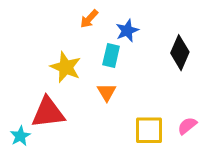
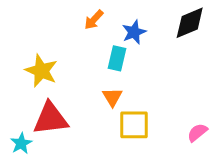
black diamond: (180, 53) -> (190, 23), moved, turned 44
yellow star: (66, 67) -> (41, 71), moved
yellow square: (149, 130) -> (134, 125), moved

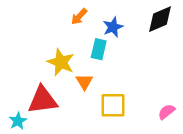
yellow star: (41, 71) -> (61, 62), moved
orange triangle: (112, 97) -> (84, 82), moved

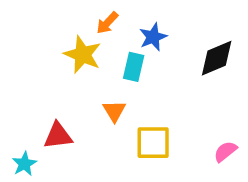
black diamond: (160, 19) -> (217, 58), moved
yellow star: (61, 62) -> (83, 55), moved
red triangle: (43, 100) -> (58, 136), size x0.7

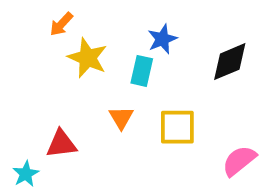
orange arrow: (107, 23) -> (61, 24), moved
yellow square: (153, 143) -> (177, 127), moved
pink semicircle: (225, 152) -> (239, 161), size x1.4

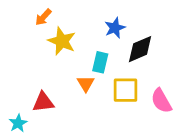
black diamond: (230, 62) -> (140, 49), moved
cyan rectangle: (142, 71) -> (100, 62), moved
pink semicircle: (239, 161) -> (161, 101), moved, turned -80

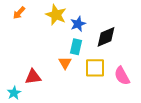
orange arrow: (43, 17) -> (19, 13), moved
blue star: (115, 28) -> (78, 24), moved
yellow star: (62, 41) -> (56, 15), moved

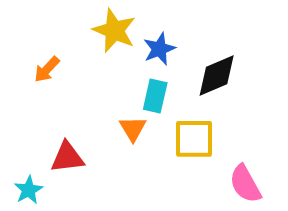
orange arrow: (19, 13) -> (47, 69), moved
pink semicircle: (122, 76) -> (245, 184), moved

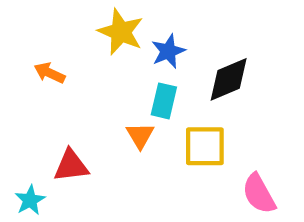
orange arrow: (47, 69) -> (49, 73), turned 72

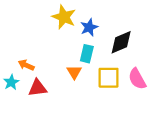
orange arrow: (49, 73) -> (26, 65), moved
pink semicircle: (259, 194) -> (137, 79), moved
cyan star: (30, 200) -> (11, 82), moved

